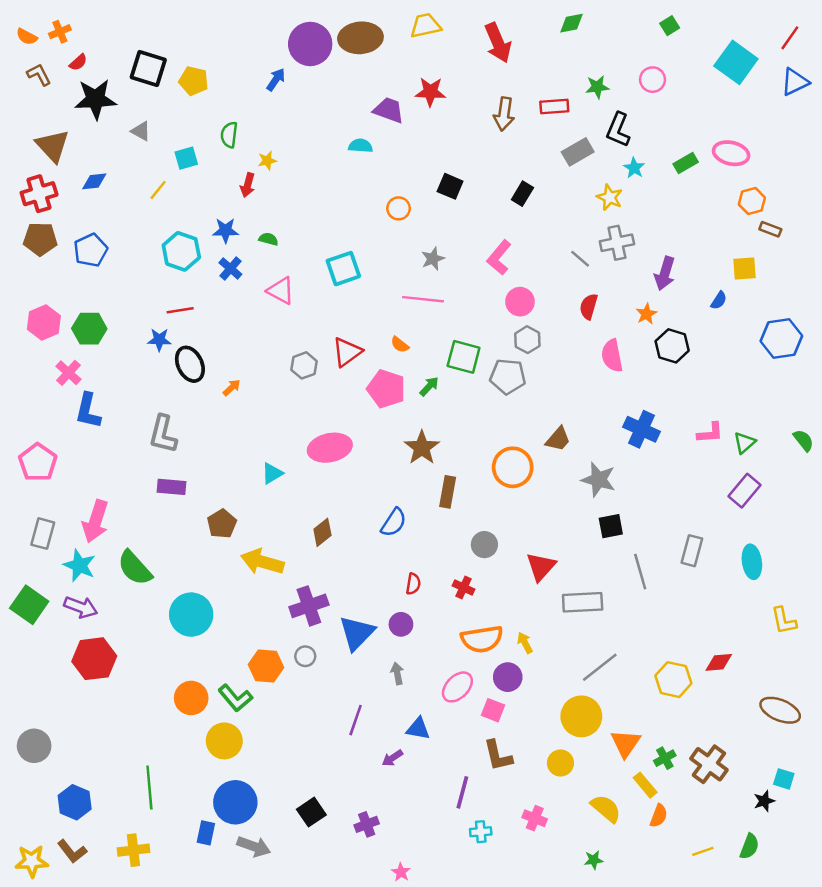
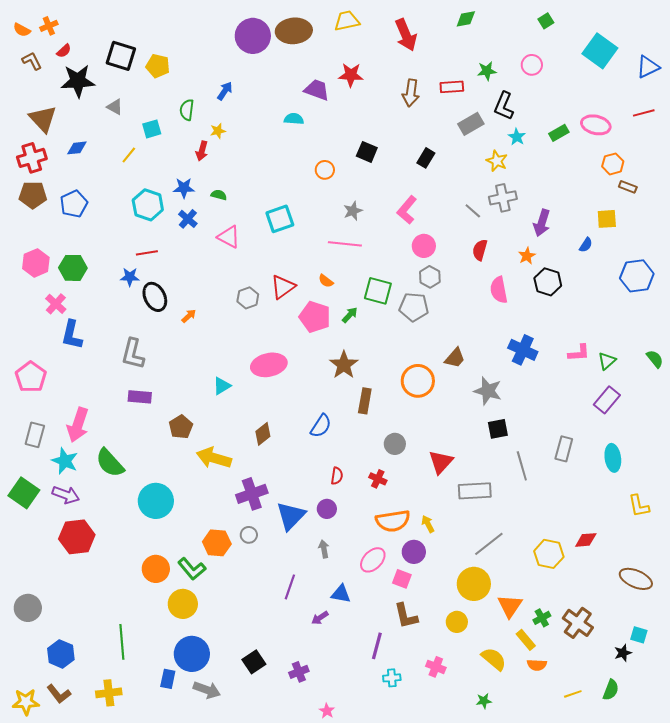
red line: (790, 38) -> (644, 113), moved, turned 40
blue arrow: (276, 80) -> (225, 91), moved
orange semicircle: (659, 816) -> (537, 665), turned 72

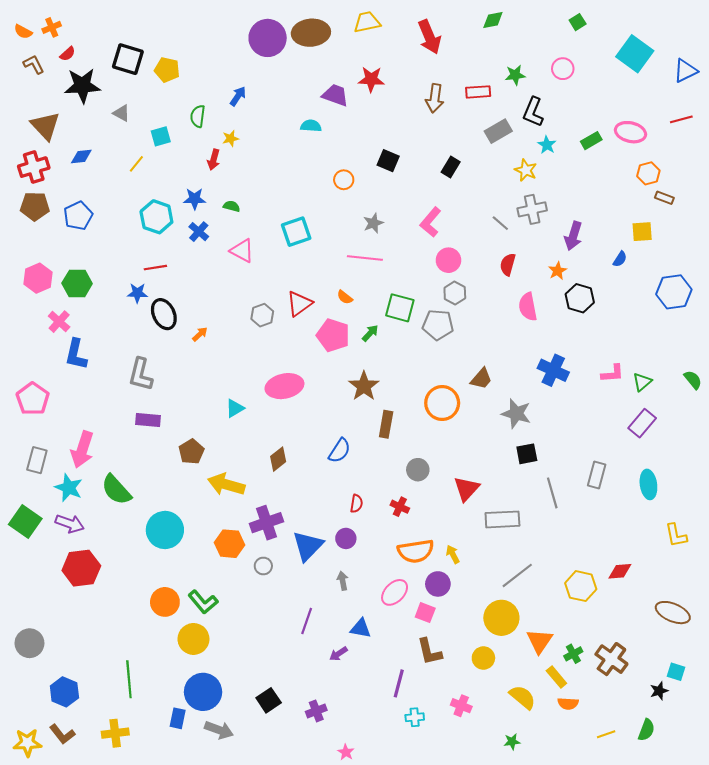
orange hexagon: (217, 543) -> (229, 544), moved

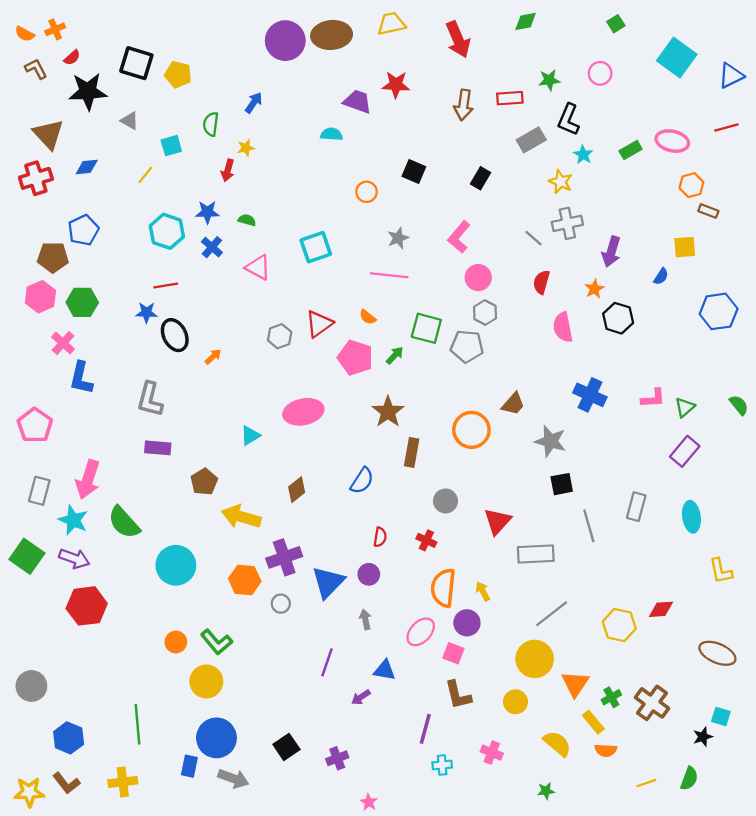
brown pentagon: (35, 206) -> (53, 257), moved
orange semicircle: (416, 551) -> (443, 588), turned 105
orange circle: (165, 602) -> (176, 642), size x0.7

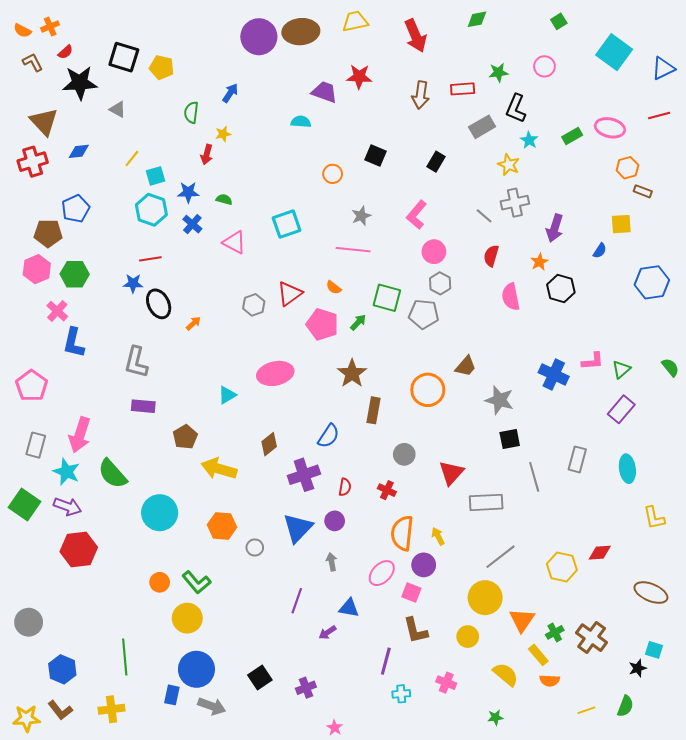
cyan square: (171, 146) -> (156, 176), moved
blue cross: (590, 395) -> (554, 374), moved
purple cross: (284, 557) -> (304, 475), moved

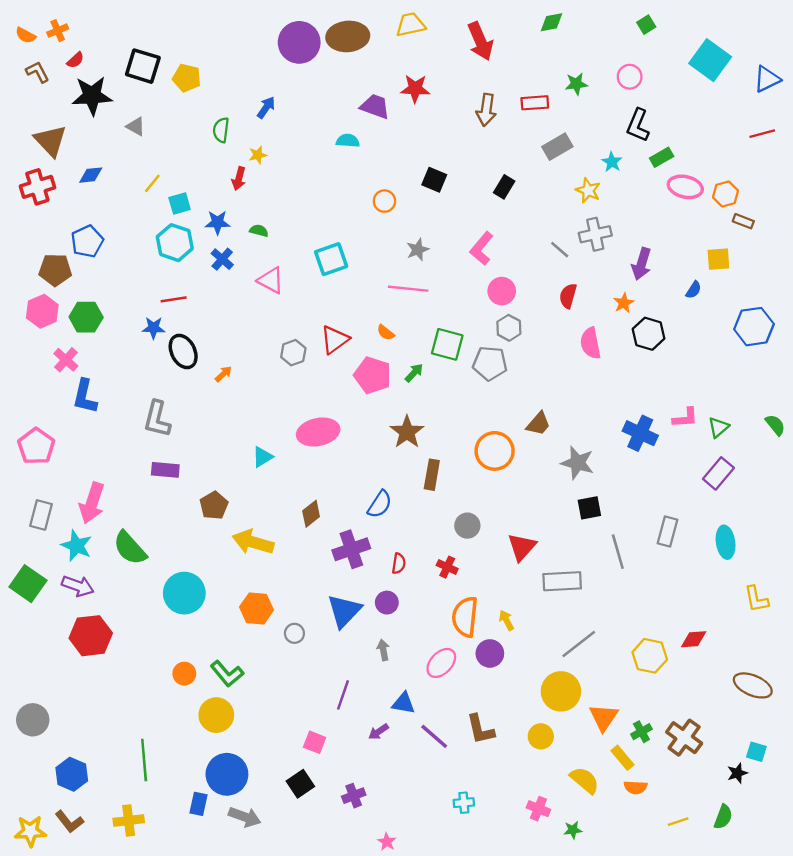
black L-shape: (516, 108) -> (638, 125), moved
pink ellipse: (610, 128) -> (685, 187), moved
pink square: (411, 593) -> (315, 742), moved
purple line: (386, 661) -> (434, 736), moved, turned -64
pink cross: (446, 683) -> (538, 809), moved

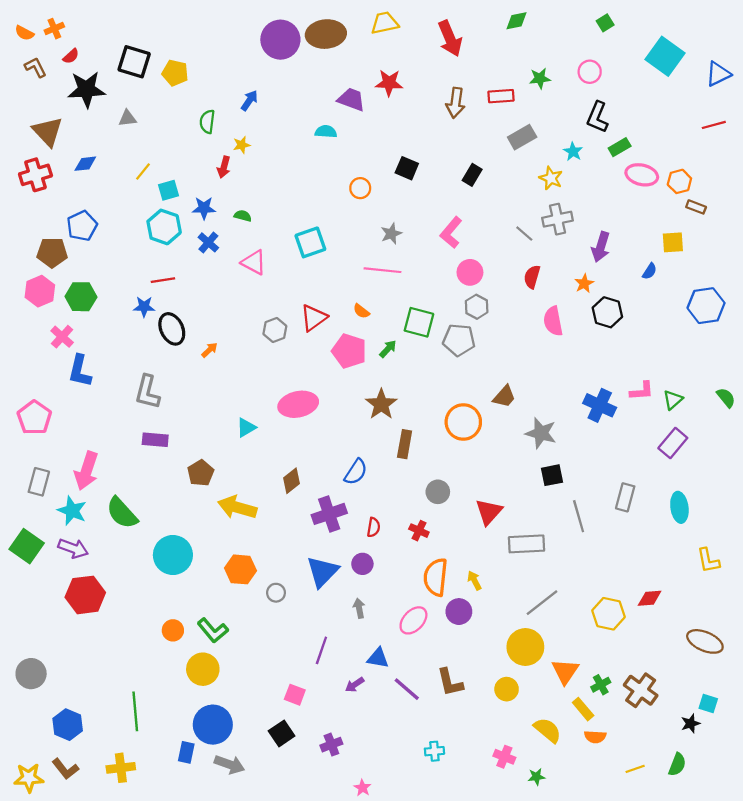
gray triangle: (136, 126) -> (127, 118), turned -36

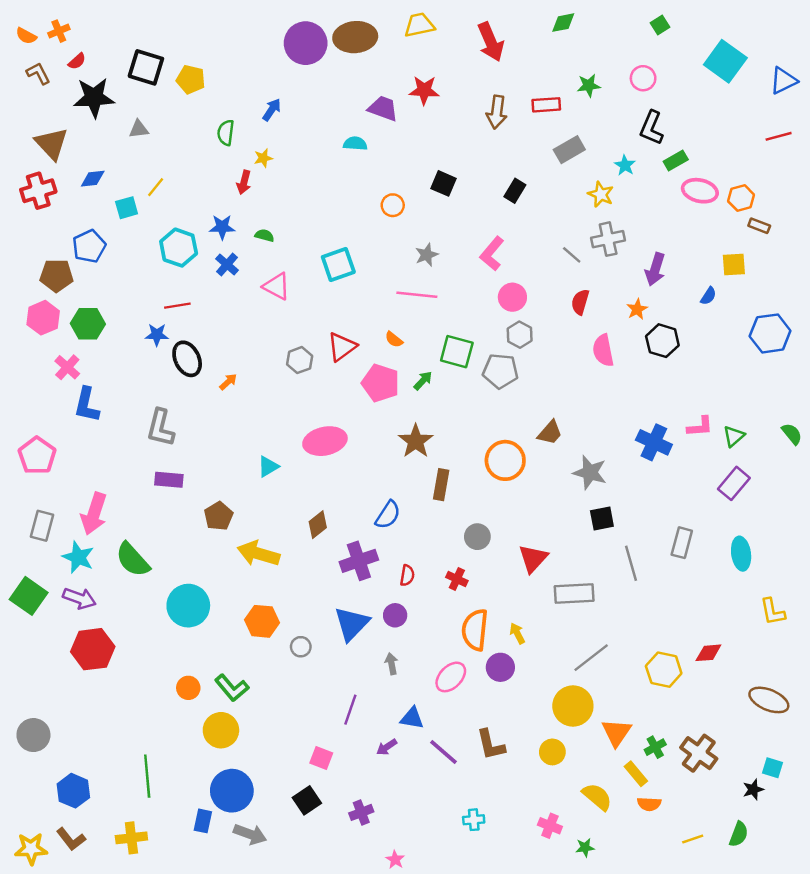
cyan square: (168, 190) -> (127, 208), moved

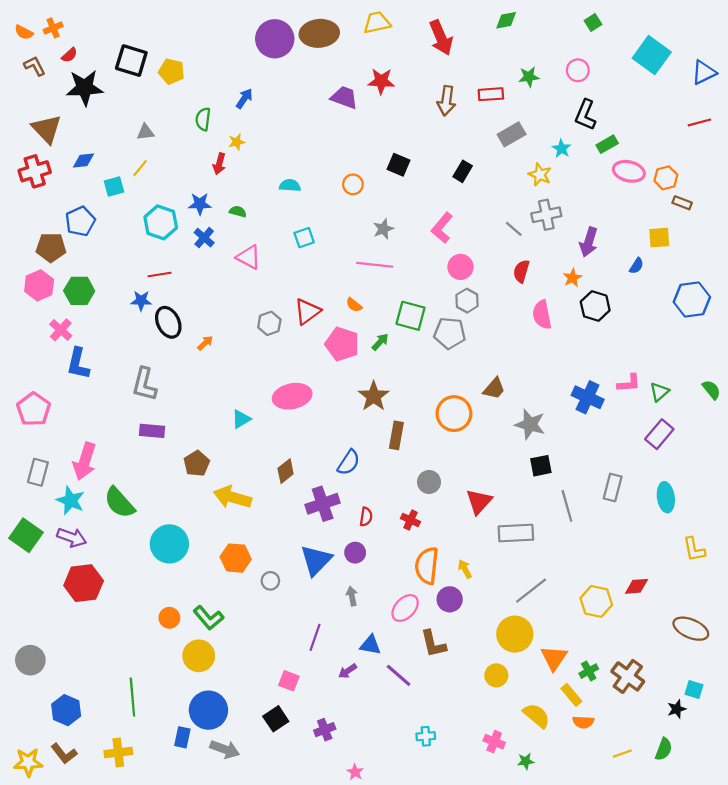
gray triangle: (139, 129) -> (145, 132), moved
cyan semicircle: (355, 144) -> (290, 185), moved
cyan square: (338, 264) -> (304, 238), size x0.7
brown L-shape: (491, 745) -> (433, 644), moved

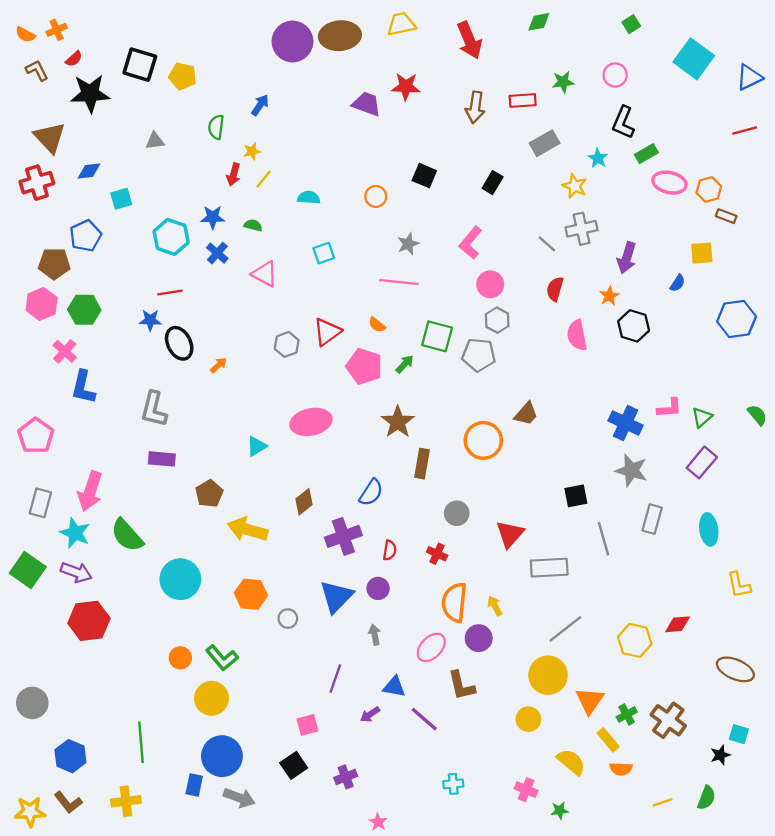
yellow line: (140, 168) -> (264, 179), moved
gray star: (530, 424) -> (631, 470), moved
pink square: (289, 681) -> (308, 725), turned -36

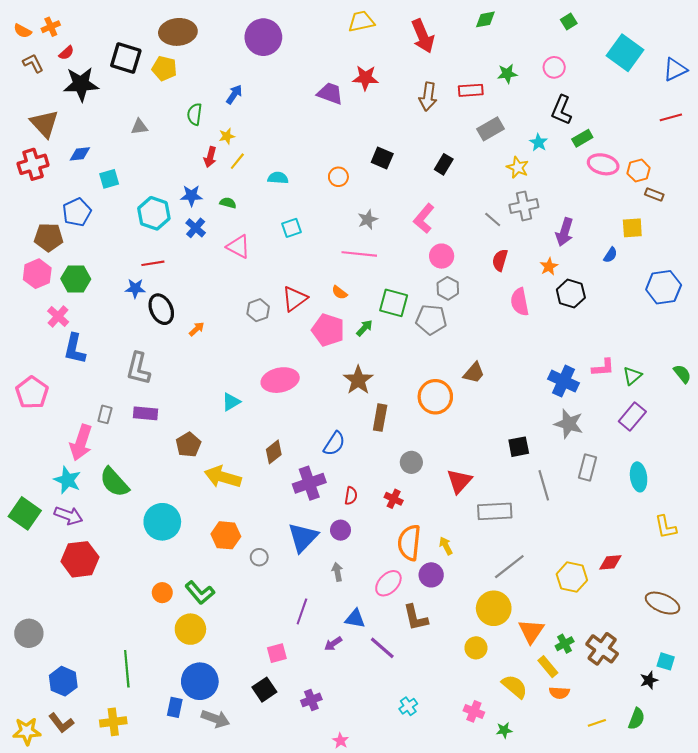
brown ellipse: (340, 36) -> (178, 32), moved
gray rectangle: (40, 503) -> (105, 414), moved, size x0.7
cyan cross: (453, 784) -> (408, 706), turned -30

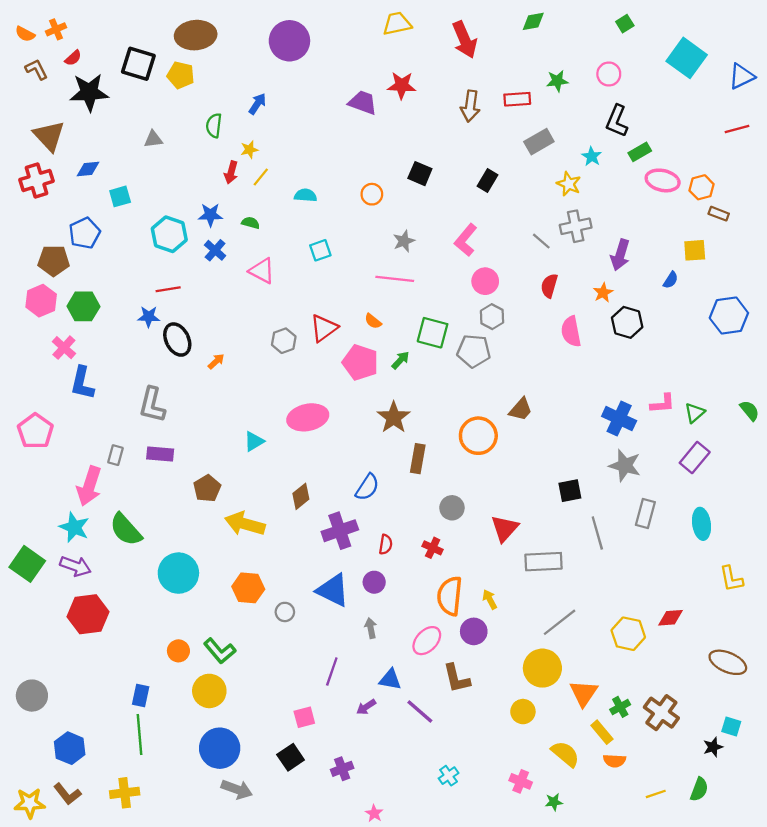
blue triangle: (303, 537) -> (333, 590), turned -48
blue rectangle: (175, 707) -> (141, 696), moved

